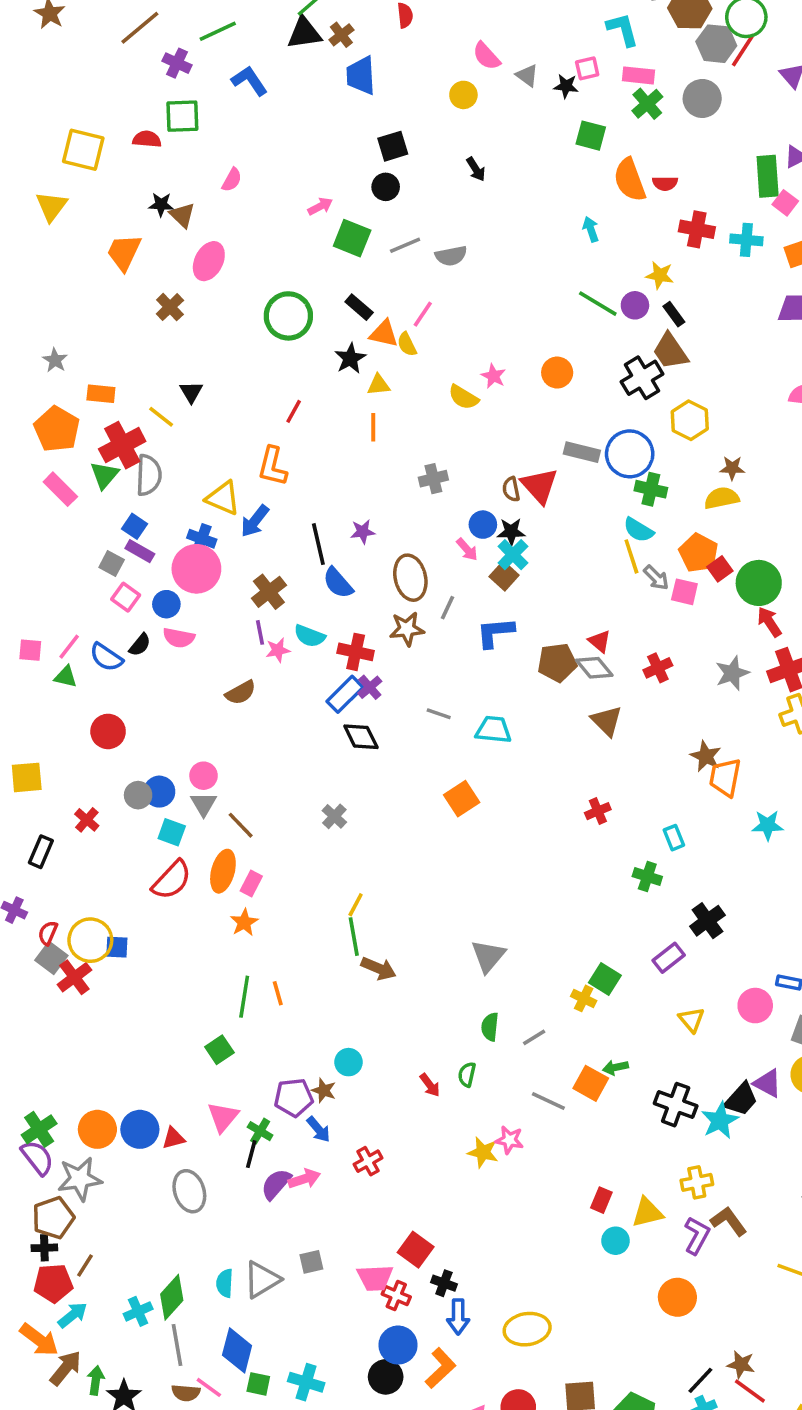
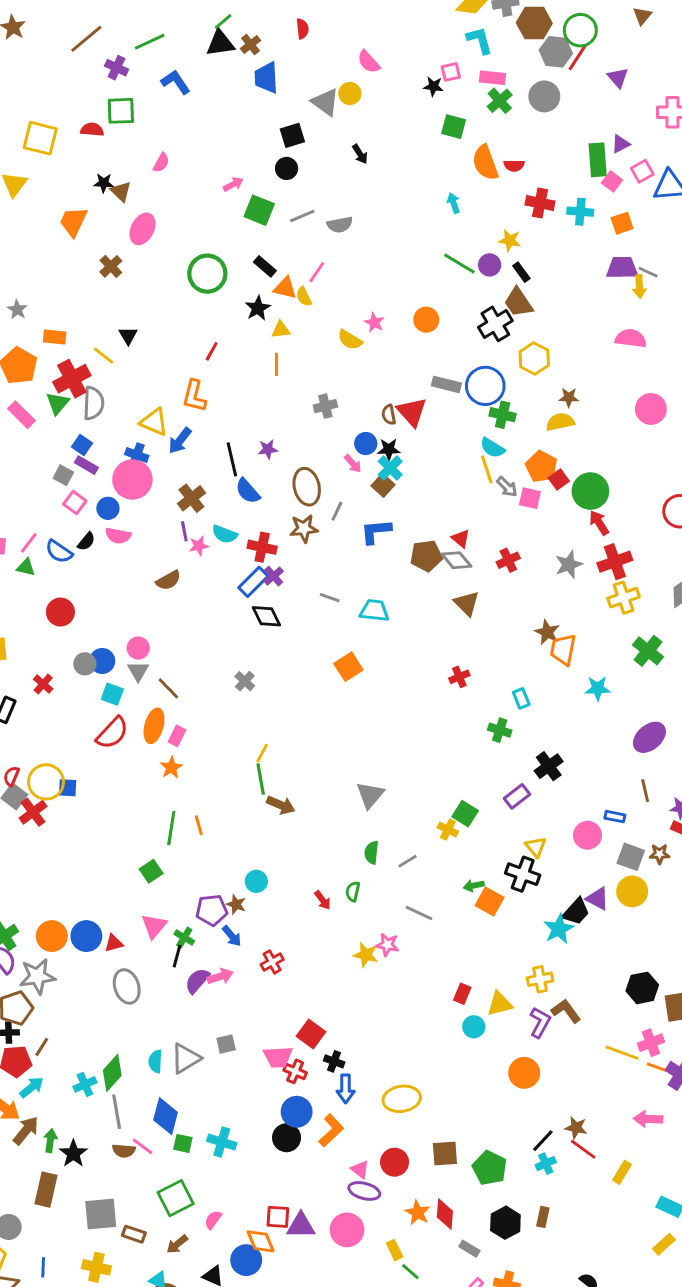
gray triangle: (527, 75) -> (325, 102), moved, size x1.5
orange square: (591, 1083) -> (490, 901), moved
black cross: (676, 1105) -> (523, 874), moved

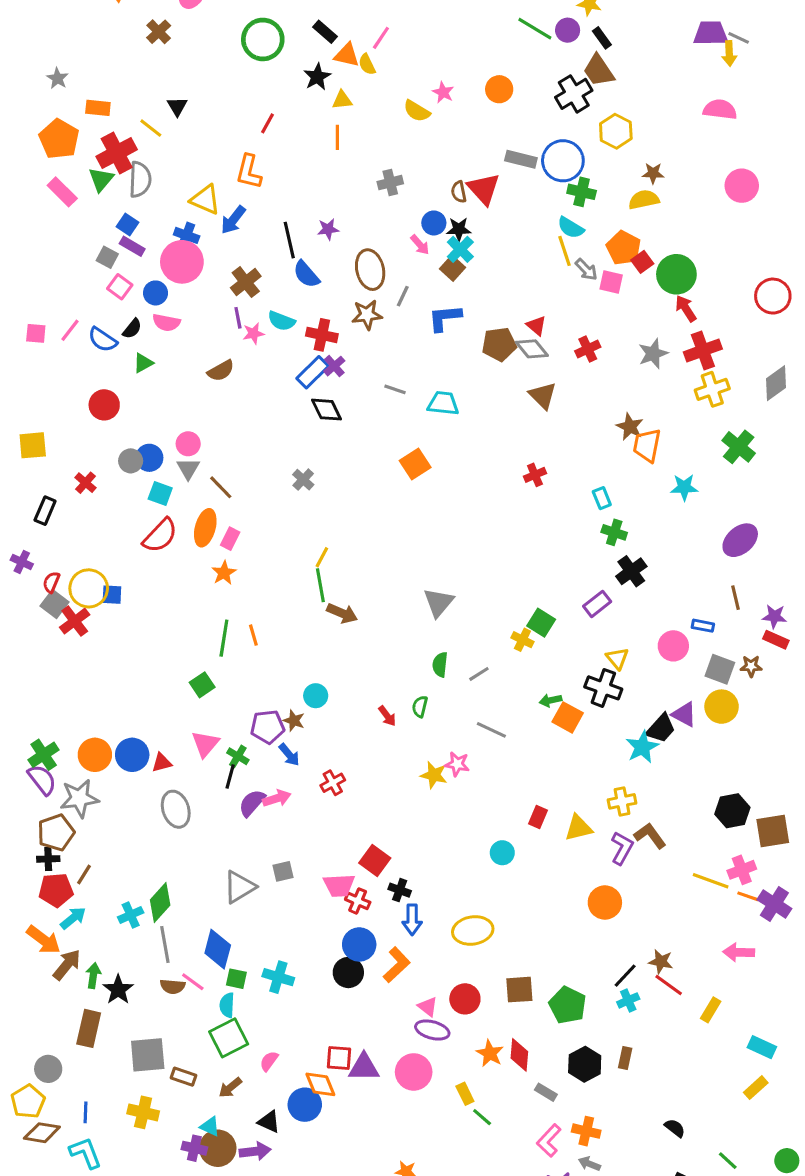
green triangle: (26, 567) -> (143, 363), moved, turned -42
green cross: (500, 730) -> (614, 532), moved
cyan circle: (474, 1027) -> (502, 853), moved
cyan semicircle: (155, 1061) -> (227, 1005), moved

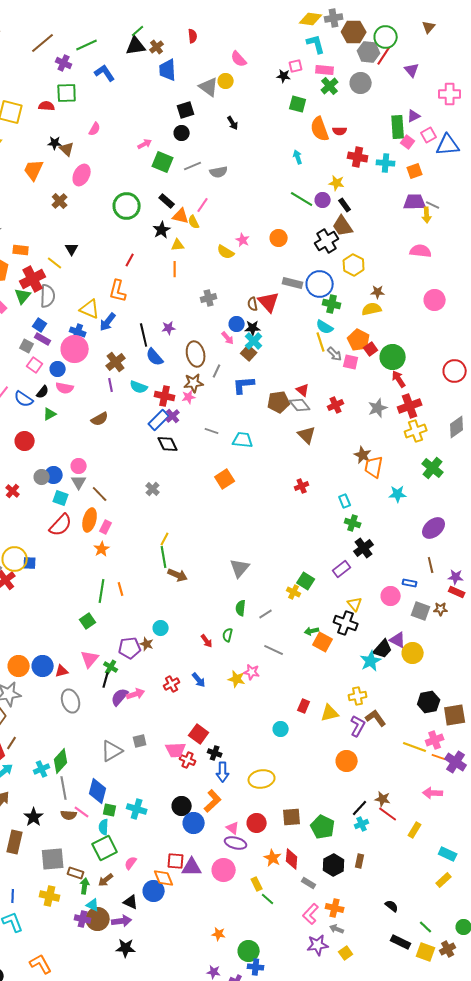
pink star: (253, 333) -> (189, 397), moved
yellow circle: (722, 707) -> (413, 653), moved
blue arrow: (289, 755) -> (199, 680), moved
blue circle: (359, 944) -> (194, 823), moved
green arrow: (93, 976) -> (85, 886), moved

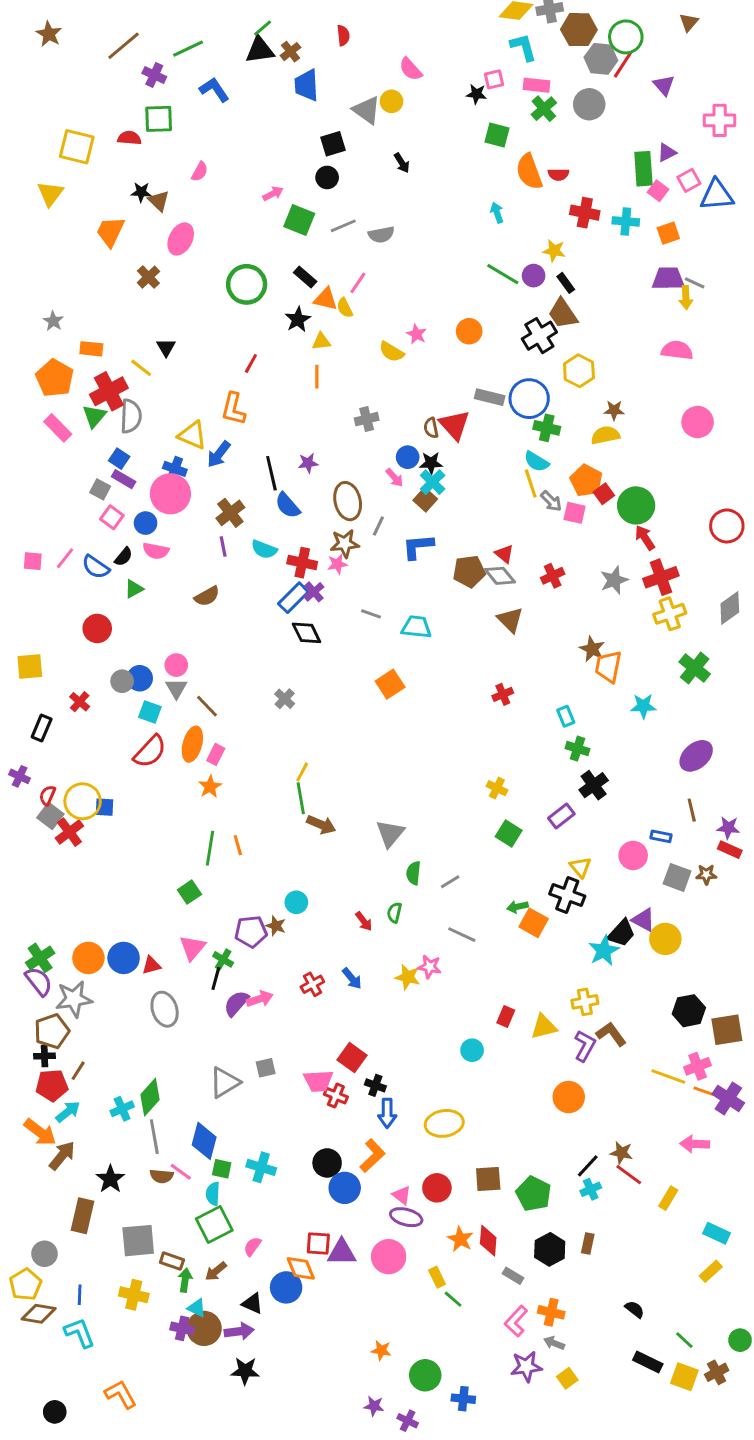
gray triangle: (240, 568) -> (390, 833), moved
yellow cross: (294, 592) -> (497, 788), moved
blue cross: (256, 967) -> (463, 1399), moved

